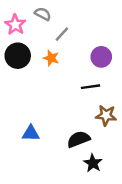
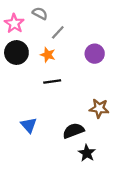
black line: (91, 87) -> (52, 82), moved
blue triangle: (31, 133) -> (29, 125), turned 48

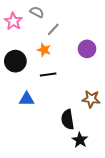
black circle: (16, 53) -> (15, 61), moved
blue triangle: (29, 125) -> (27, 99), moved, turned -49
black semicircle: (73, 131) -> (68, 119), turned -78

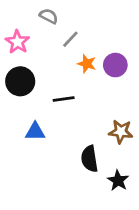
pink star: (13, 21) -> (17, 42), moved
orange star: (44, 50) -> (87, 64), moved
black star: (80, 140) -> (118, 181), moved

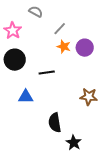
gray line: (70, 39) -> (60, 29), moved
black semicircle: (89, 159) -> (55, 123), moved
black star: (118, 181) -> (74, 143), moved

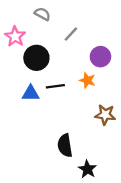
orange star: (64, 47) -> (87, 80), moved
black circle: (15, 60) -> (36, 58), moved
blue triangle: (26, 97) -> (31, 93), moved

